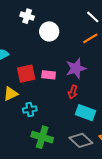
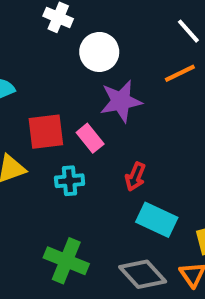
purple star: (76, 68) -> (121, 101), moved
pink rectangle: (49, 75) -> (90, 138), turned 40
cyan cross: (30, 109) -> (70, 181), moved

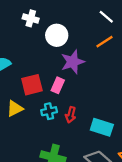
pink rectangle: (90, 138) -> (58, 85), turned 70
red arrow: (135, 177) -> (71, 115), moved

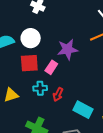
white circle: (57, 35) -> (31, 38), moved
yellow triangle: (15, 109) -> (11, 95), moved

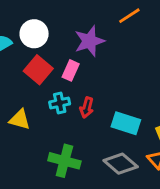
red square: (29, 63) -> (38, 70), turned -36
yellow triangle: (11, 95) -> (20, 120), turned 42

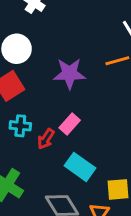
pink rectangle: (71, 70) -> (70, 124), moved

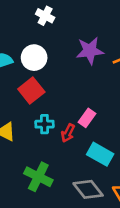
purple star: (69, 74) -> (90, 51), moved

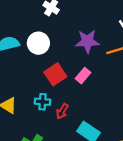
red square: (31, 91) -> (55, 74), moved
pink rectangle: (87, 118) -> (83, 76), moved

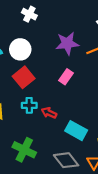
red square: (55, 74) -> (24, 77), moved
red arrow: (62, 111) -> (49, 113), turned 88

